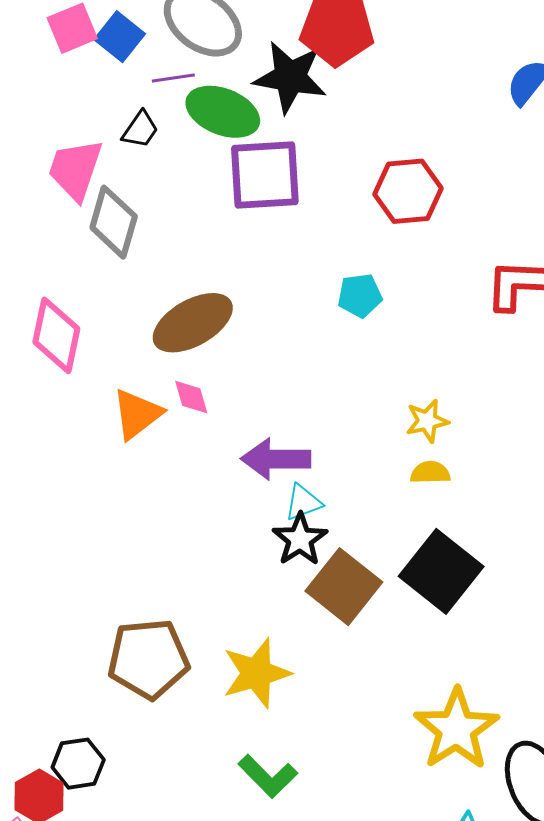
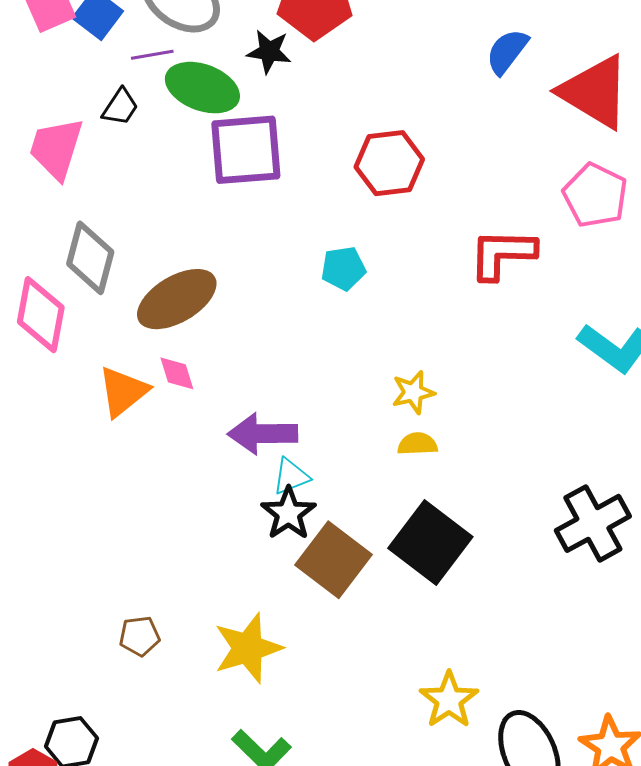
black star: (290, 77) -> (269, 52), size x0.6
gray diamond: (114, 222) -> (90, 258), moved
brown pentagon: (148, 659) -> (140, 636), size x0.5
yellow star: (456, 729) -> (449, 700), size x0.7

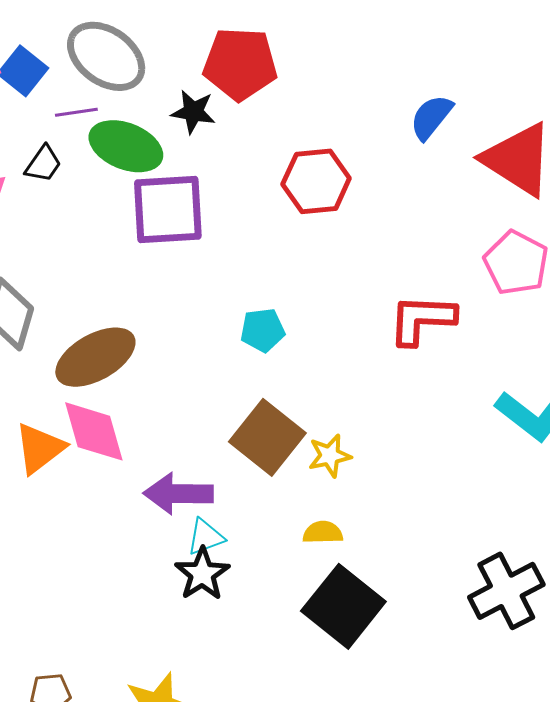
red hexagon: (389, 163) -> (316, 181), moved
pink diamond: (177, 373) -> (94, 431), size x1.8
yellow semicircle: (417, 444) -> (323, 532), moved
brown square: (333, 560) -> (267, 437), moved

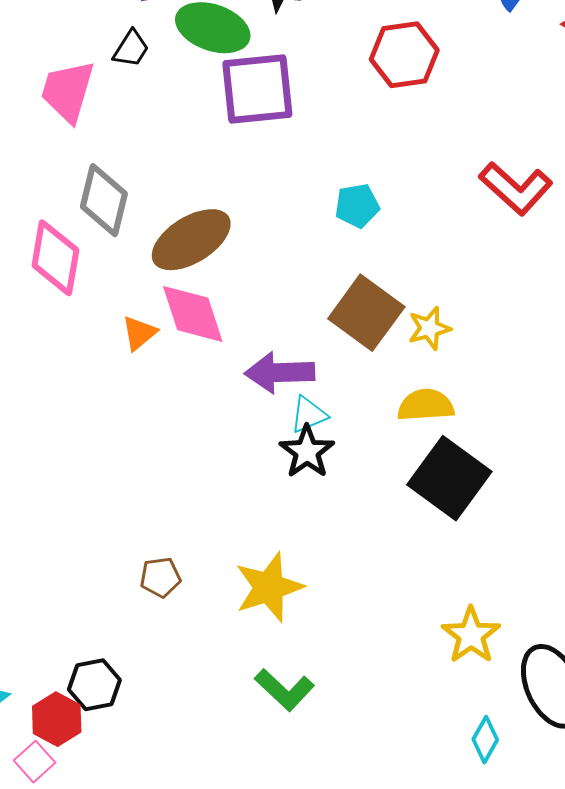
red L-shape: (422, 319) -> (516, 188), turned -138
orange triangle: (40, 448) -> (139, 333), size x0.7
yellow semicircle: (323, 532) -> (426, 405), size x1.4

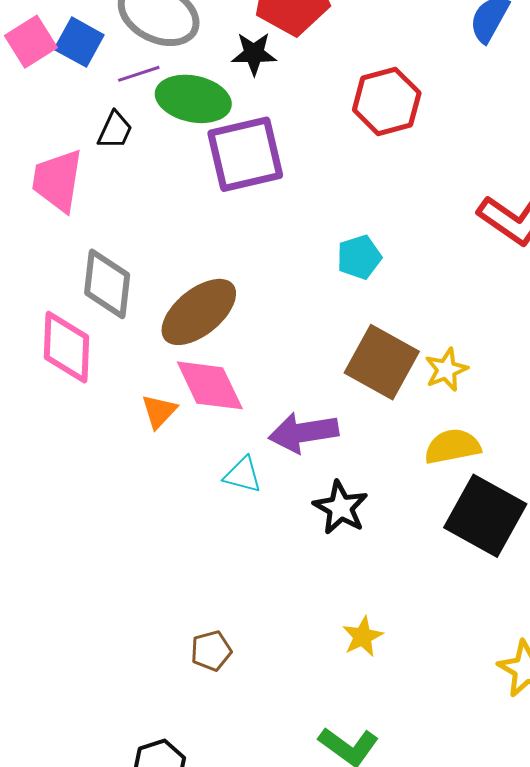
cyan triangle: (309, 415) -> (243, 475), moved, turned 45
yellow star: (269, 587) -> (363, 637), moved, size x0.6

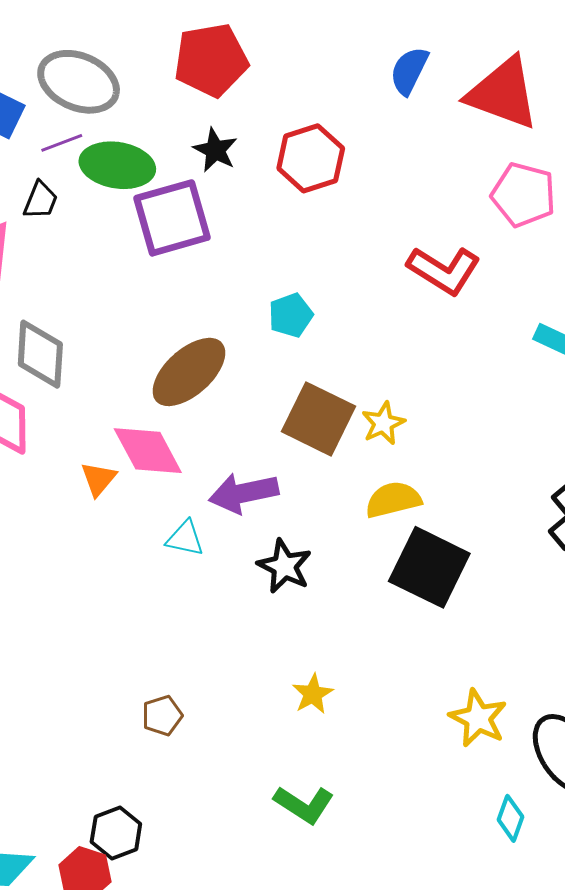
black star: (254, 54) -> (215, 150), moved, turned 30
brown ellipse: (199, 312) -> (189, 372), moved

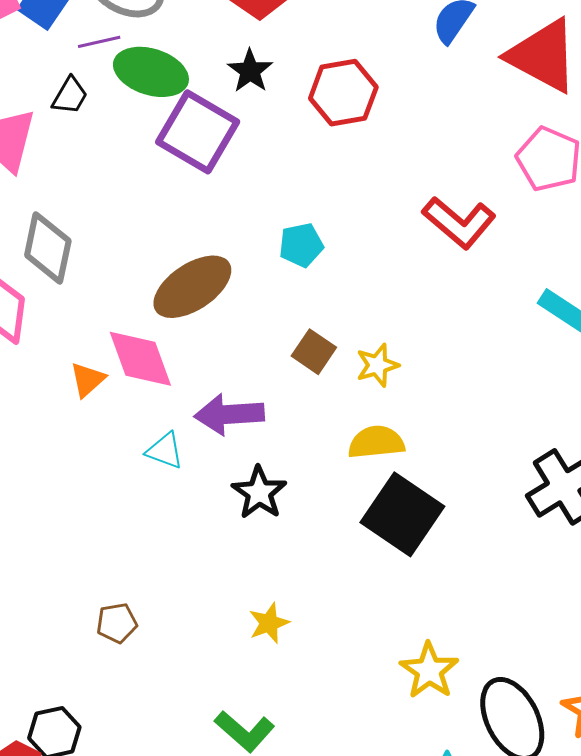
purple square: (172, 218) -> (198, 132), turned 38
brown square: (318, 419) -> (314, 352), size x0.6

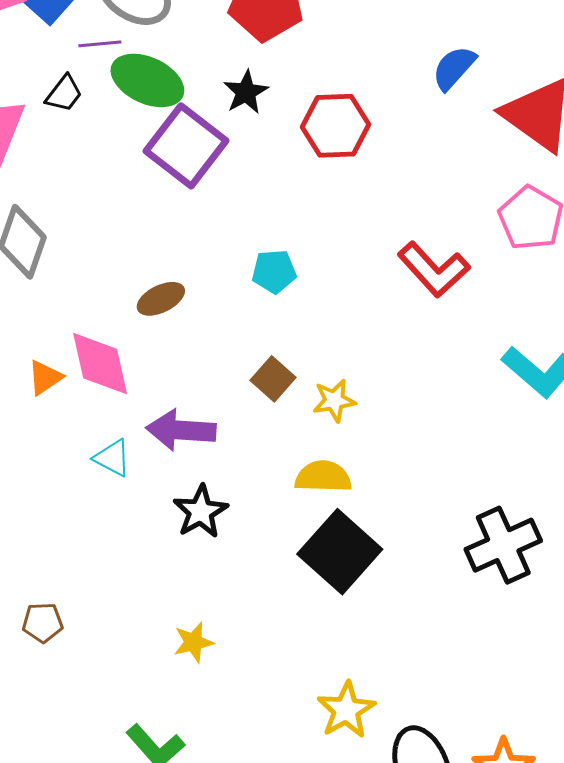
brown ellipse: (192, 287) -> (161, 299), size x0.6

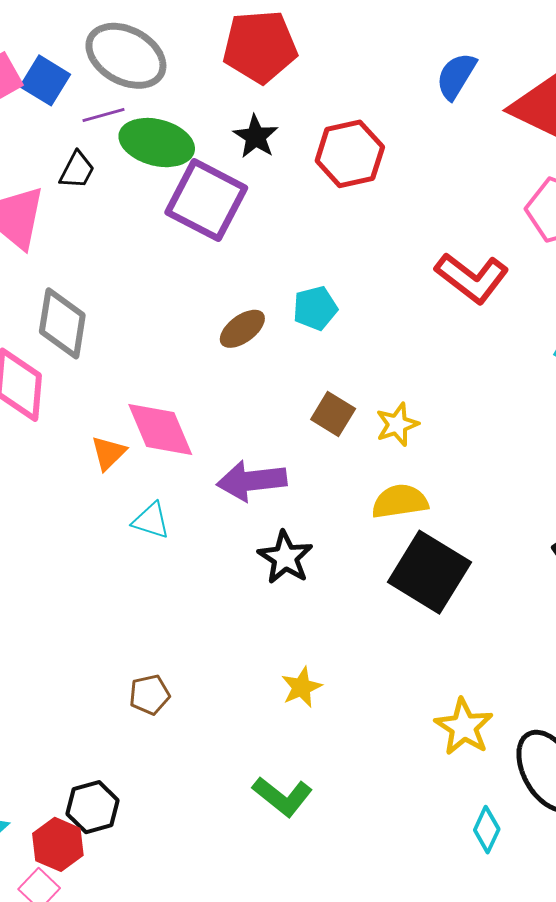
brown ellipse: (161, 299) -> (242, 329), moved
cyan triangle: (112, 458) -> (151, 521), moved

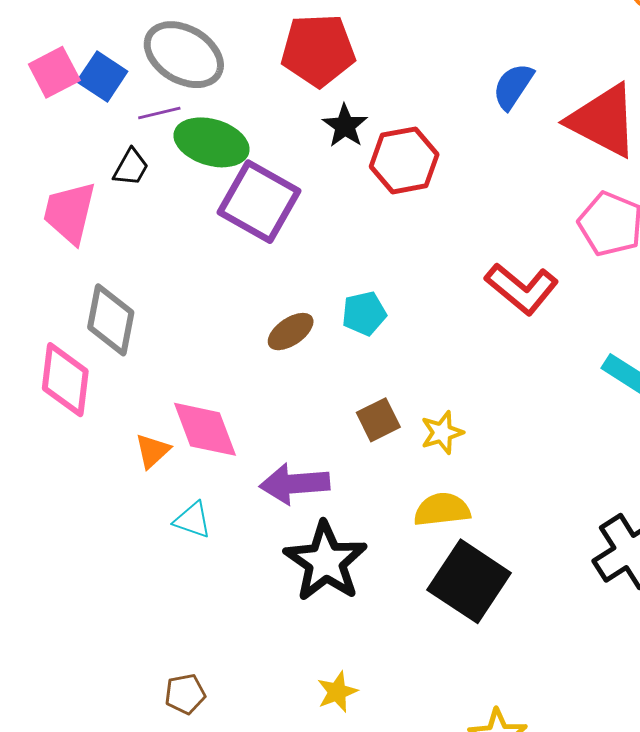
black star: (256, 137) -> (345, 126), moved
brown square: (333, 414) -> (378, 420), turned 30
black star: (285, 557) -> (326, 562), size x1.5

